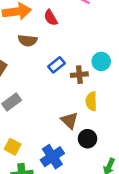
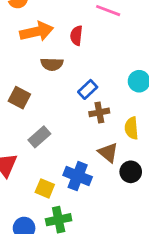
red semicircle: (51, 18) -> (76, 36), turned 42
brown cross: (79, 75) -> (99, 112), moved
blue cross: (52, 157) -> (78, 176), moved, turned -30

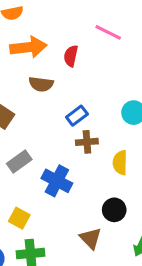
brown triangle: (108, 153) -> (91, 238), moved
blue cross: (78, 176) -> (57, 181), moved

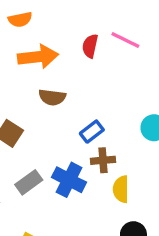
red semicircle: (71, 56) -> (90, 46), moved
yellow semicircle: (120, 163) -> (121, 189), moved
blue cross: (57, 181) -> (69, 180), moved

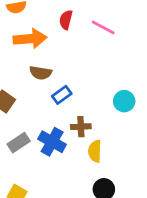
red semicircle: (90, 46) -> (66, 20), moved
blue rectangle: (92, 132) -> (62, 95), moved

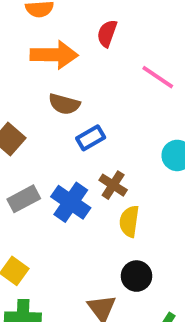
pink line: (103, 27) -> (158, 77), moved
brown cross: (81, 127) -> (113, 185), turned 30

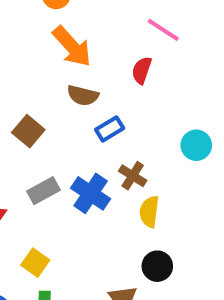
red semicircle: (107, 33) -> (142, 70), moved
orange arrow: (54, 55) -> (72, 46), turned 48
pink line: (158, 77) -> (163, 30), moved

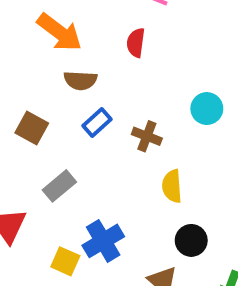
blue rectangle: (110, 129) -> (97, 122), moved
brown cross: (133, 176) -> (147, 136), moved
blue cross: (91, 193) -> (103, 241), moved, turned 36

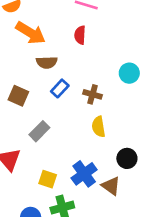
yellow semicircle: (172, 186) -> (98, 127), moved
blue cross: (103, 241) -> (84, 174), moved

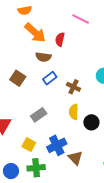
red semicircle: (80, 35) -> (60, 39), moved
gray rectangle: (39, 131) -> (39, 115), moved
black circle: (127, 158) -> (91, 122), moved

